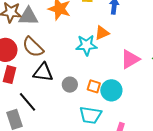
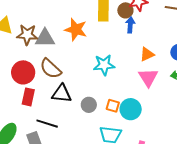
orange triangle: (102, 33) -> (147, 54), moved
pink triangle: (130, 59) -> (148, 77), turned -30
black line: (28, 102) -> (47, 124), turned -30

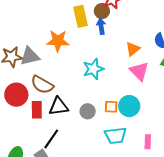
blue arrow: (130, 25) -> (101, 26), moved
red rectangle: (28, 97) -> (37, 110), moved
black line: (47, 124) -> (51, 139), turned -60

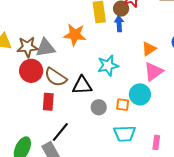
pink triangle: (139, 71) -> (153, 71), turned 35
red circle: (16, 95) -> (31, 71), moved
cyan circle: (129, 106) -> (140, 94), moved
black triangle: (59, 107) -> (82, 85), moved

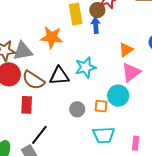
black triangle: (82, 85) -> (59, 76), moved

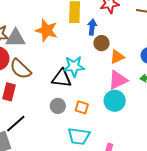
brown circle: (97, 10) -> (101, 43), moved
black triangle: (59, 76) -> (62, 78), moved
cyan circle: (118, 96) -> (115, 101), moved

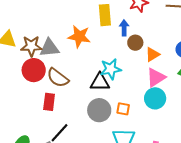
gray circle: (58, 106) -> (99, 110), size x1.5

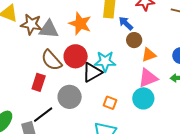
blue arrow: (124, 28) -> (126, 23), turned -56
red circle: (34, 70) -> (76, 56), moved
black triangle: (100, 82) -> (92, 72), turned -40
gray circle: (99, 110) -> (70, 97), moved

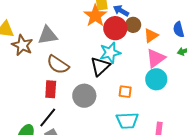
brown star: (31, 24) -> (22, 45), moved, turned 30
orange star: (80, 24) -> (95, 16), moved, turned 30
red circle: (76, 56) -> (115, 28), moved
black line: (43, 115) -> (48, 118), moved

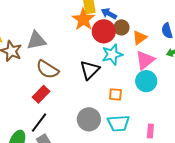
cyan star: (110, 53) -> (112, 55), moved
red rectangle: (51, 89) -> (41, 94), turned 42
gray circle: (84, 96) -> (89, 119), moved

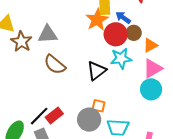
red rectangle: (41, 94) -> (54, 116), moved
orange square: (115, 94) -> (99, 106), moved

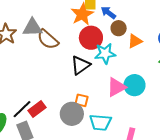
red circle: (116, 34) -> (91, 38), moved
brown semicircle: (55, 65) -> (48, 39), moved
pink triangle: (153, 68) -> (116, 87), moved

